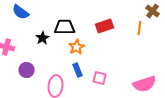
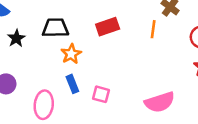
black star: (42, 38) -> (16, 38), moved

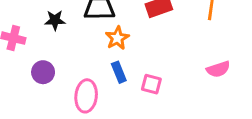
black star: (16, 38) -> (55, 20), turned 30
pink semicircle: (160, 102) -> (218, 69), moved, size x0.7

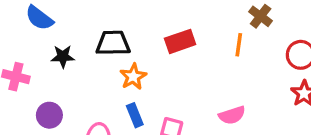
pink semicircle: (218, 69) -> (232, 115), moved

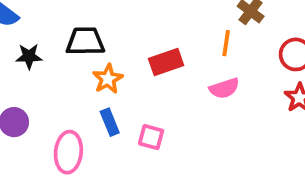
red rectangle: (180, 41) -> (166, 62), moved
pink semicircle: (232, 115) -> (224, 88), moved

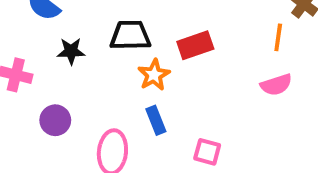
red rectangle: (166, 62) -> (195, 45), moved
pink square: (151, 137) -> (207, 152), moved

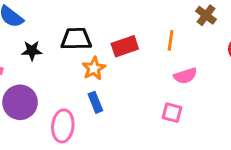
orange line: (278, 37) -> (171, 40), moved
purple circle: (55, 120) -> (20, 102), size x1.5
pink square: (207, 152) -> (172, 113), moved

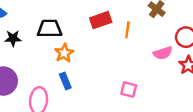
red rectangle: (125, 46) -> (101, 20), moved
pink semicircle: (185, 76) -> (163, 53), moved

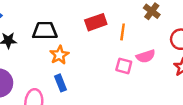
pink semicircle: (163, 53) -> (146, 56), moved
pink square: (129, 90) -> (124, 66), moved

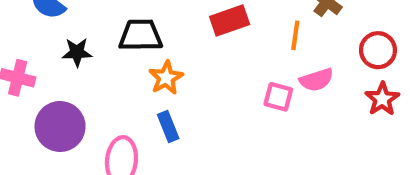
orange line: (123, 32) -> (295, 35), moved

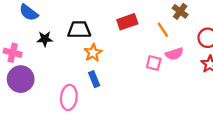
orange line: (295, 35) -> (163, 30), turned -42
purple circle: (60, 126) -> (21, 79), moved

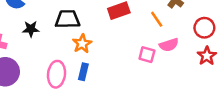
blue rectangle: (94, 79) -> (83, 72), turned 35
pink ellipse: (69, 97) -> (57, 74), moved

